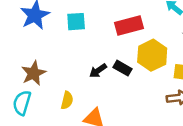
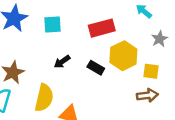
black arrow: (98, 71) -> (62, 62), moved
yellow semicircle: (67, 100) -> (44, 98), size x1.6

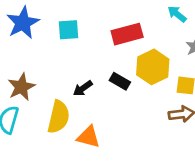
black arrow: (62, 62) -> (83, 88), moved

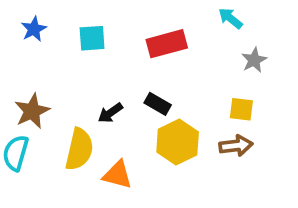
blue star: (23, 23) -> (34, 29), size x0.6
yellow hexagon: (153, 67) -> (178, 142), moved

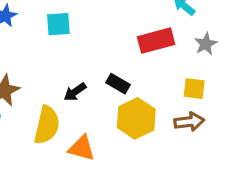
red rectangle: (167, 44) -> (156, 41), moved

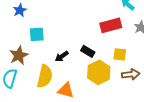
cyan square: (58, 24) -> (37, 34), moved
yellow square: (194, 89) -> (120, 54), moved

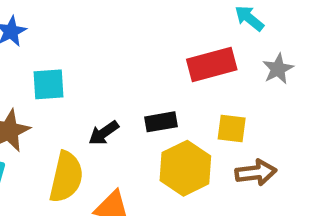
black rectangle: (88, 51) -> (161, 122), turned -40

